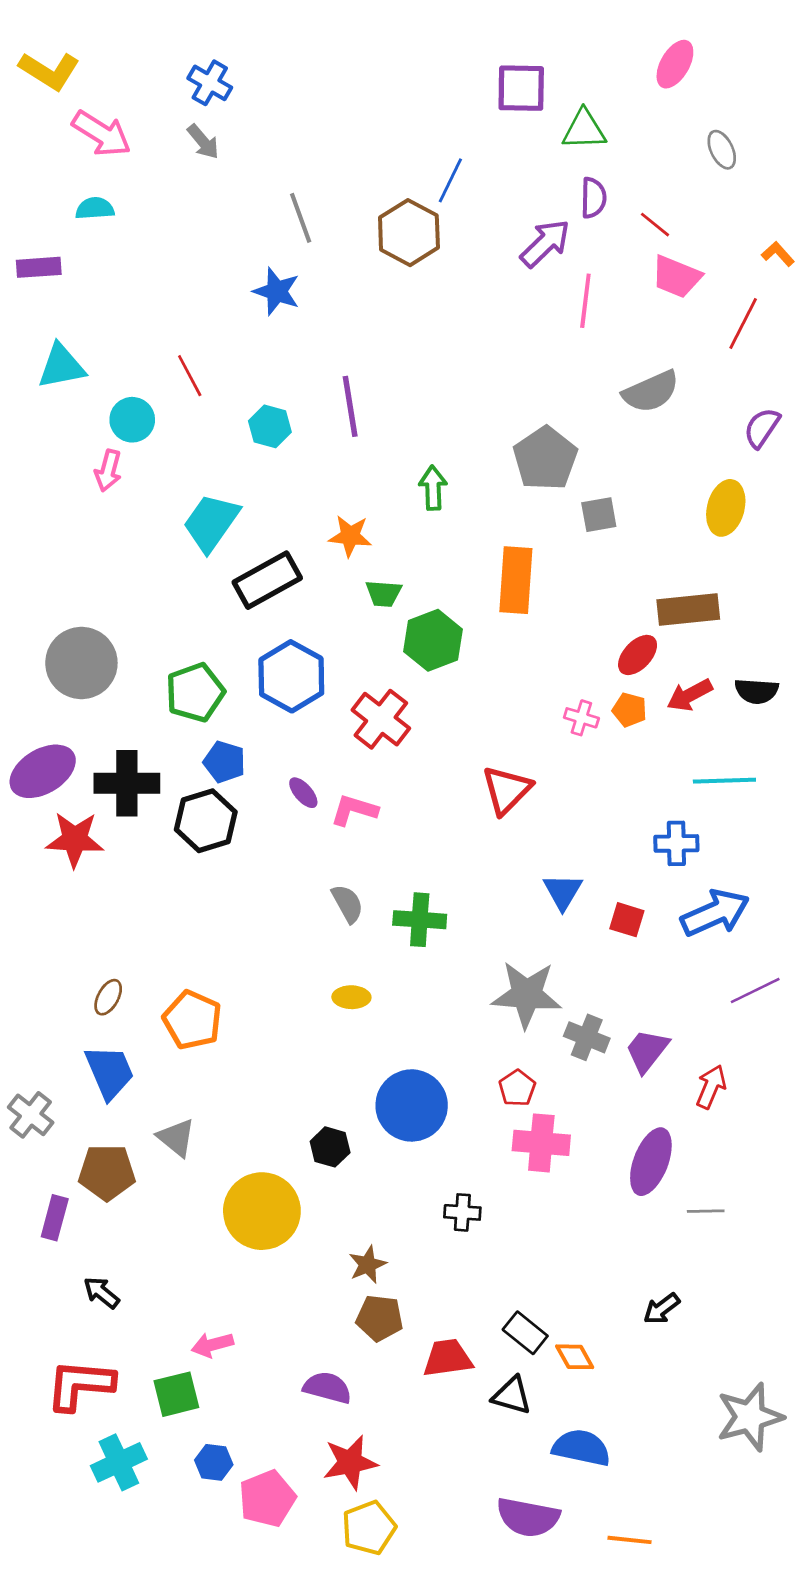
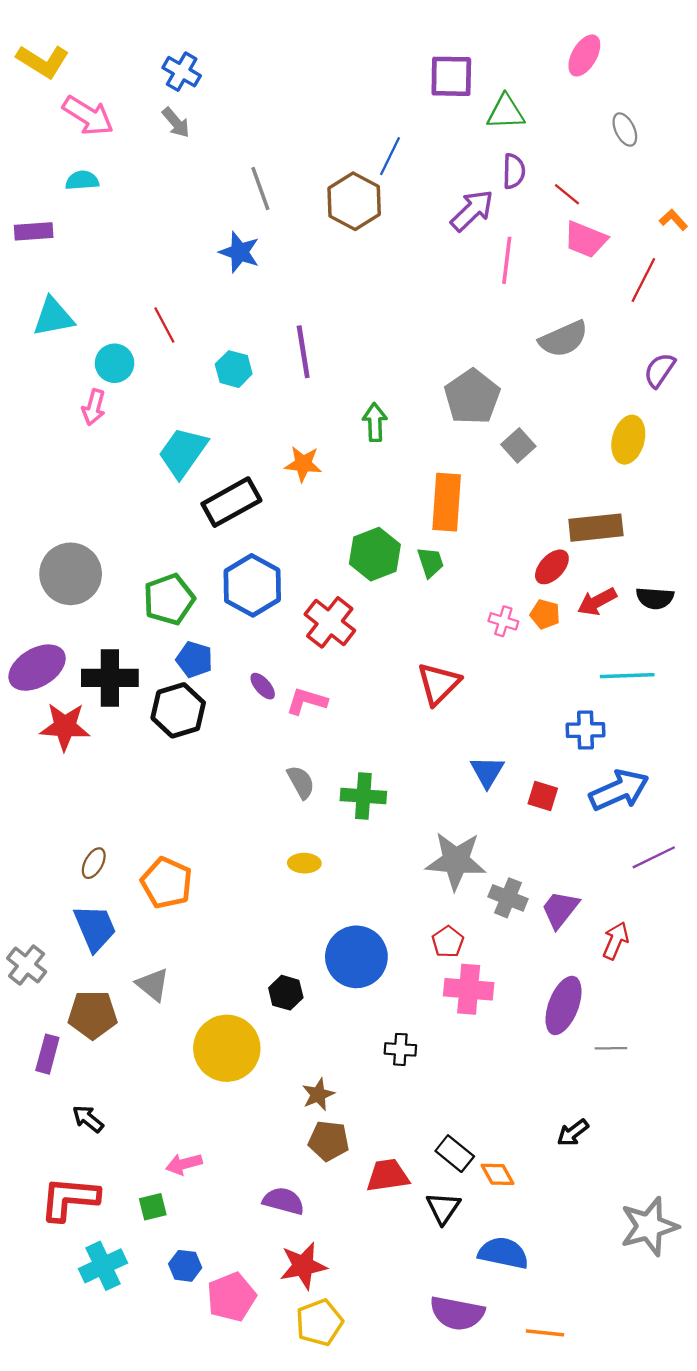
gray square: (599, 515) -> (518, 445), turned -32
green trapezoid: (384, 593) -> (430, 562), moved, turned -112
green square: (176, 1394) -> (153, 1207), size x0.7
black triangle: (512, 1396) -> (443, 1208), turned 48

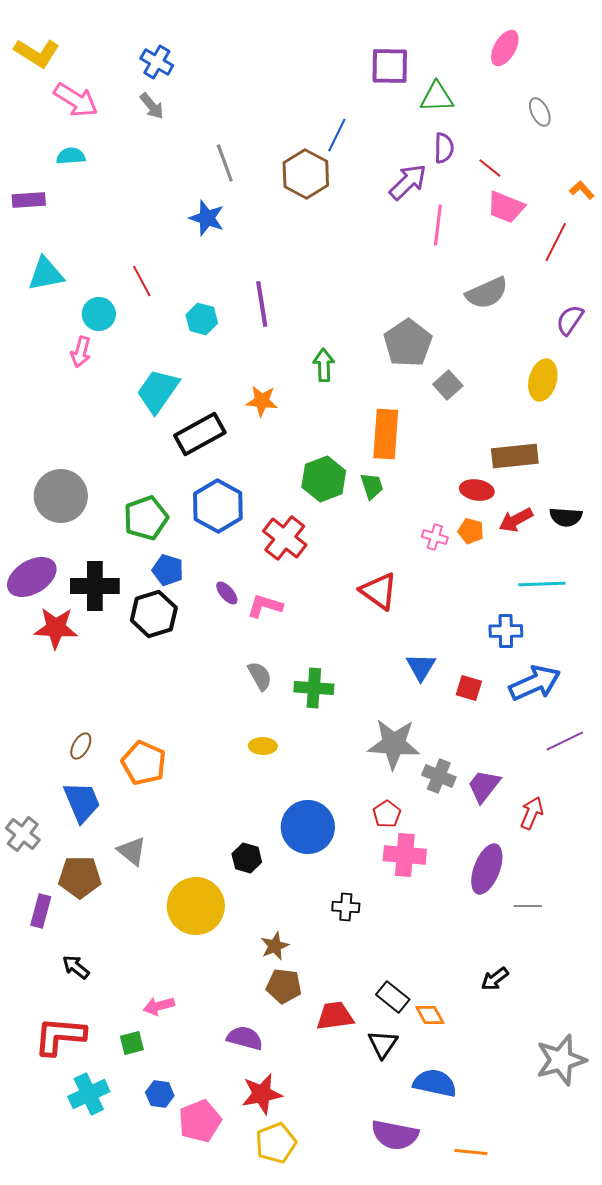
red ellipse: (552, 567) -> (477, 490), turned 56
red triangle: (439, 684) -> (379, 591), turned -39

